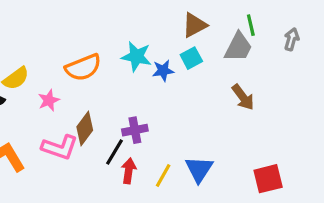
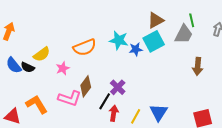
cyan square: (191, 58) -> (154, 41), size x1.5
brown arrow: (243, 97) -> (198, 66), moved, turned 42
purple cross: (135, 130) -> (118, 87), turned -35

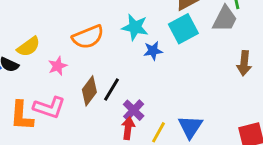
blue star: (136, 49) -> (153, 51), moved
purple cross: (118, 87) -> (134, 110), moved
pink L-shape: (70, 98) -> (49, 107), moved
black line: (105, 101) -> (111, 89), moved
orange L-shape: (37, 104) -> (22, 116), turned -145

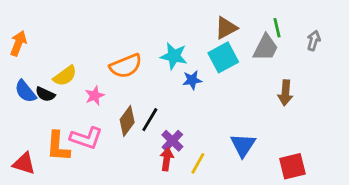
blue triangle: (190, 127) -> (243, 145), moved

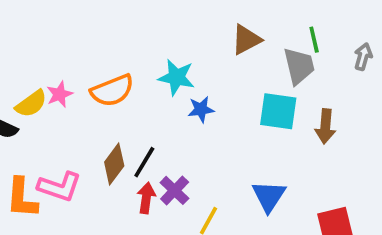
gray trapezoid: (266, 48) -> (299, 66), turned -40
cyan square: (223, 57) -> (278, 111), moved, turned 36
pink star: (95, 96) -> (60, 94), moved
red arrow: (167, 159) -> (146, 198), moved

